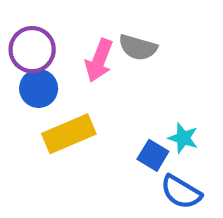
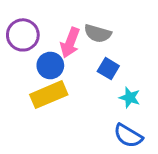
blue circle: (39, 88) -> (50, 66), moved
blue square: (153, 155) -> (108, 69), moved

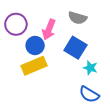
gray semicircle: (98, 33) -> (78, 18), moved
blue square: (108, 69) -> (75, 48), size x1.5

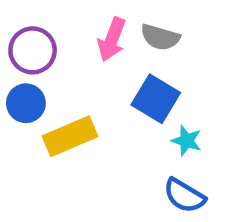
pink arrow: (49, 30) -> (112, 39), moved
blue circle: (35, 46) -> (26, 103), moved

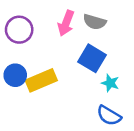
blue circle: (26, 103) -> (15, 75), moved

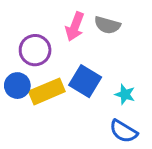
purple circle: (19, 30) -> (35, 50), moved
blue square: (92, 58) -> (85, 81), moved

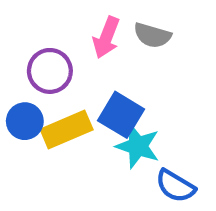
cyan star: (125, 94) -> (138, 146), moved, size x1.5

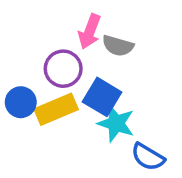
gray semicircle: (152, 35) -> (118, 46), moved
purple circle: (50, 71) -> (63, 69), moved

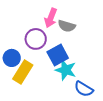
blue square: (102, 97) -> (58, 55), turned 30
yellow rectangle: (56, 109) -> (23, 72), moved, turned -35

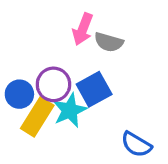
purple circle: (36, 39) -> (53, 84), moved
cyan star: (66, 70) -> (70, 110), moved, turned 30

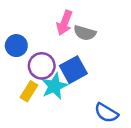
blue circle: (19, 94) -> (16, 46), moved
yellow rectangle: (37, 117) -> (29, 91), size x0.7

